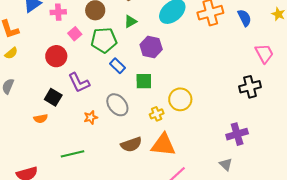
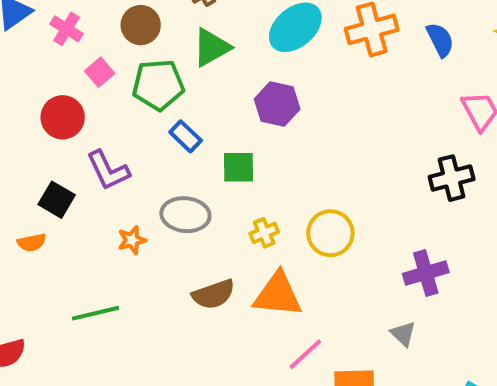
pink cross: (58, 12) -> (66, 29), turned 35
green triangle: (130, 21) -> (211, 47), size x1.5
purple hexagon: (151, 47) -> (277, 104), moved
yellow circle: (180, 99) -> (330, 233), moved
gray ellipse: (117, 105) -> (185, 215), turned -45

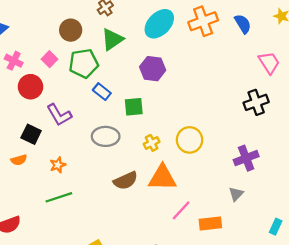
pink cross: (66, 29) -> (14, 61), moved
orange star: (132, 240) -> (58, 165), moved
gray triangle: (403, 334) -> (236, 194), turned 35

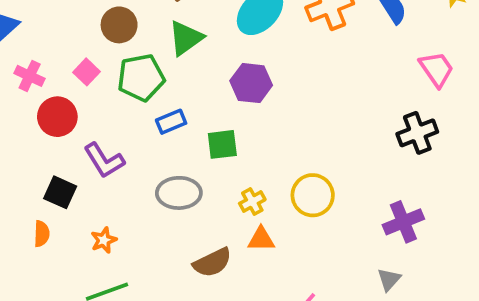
blue rectangle: (102, 92) -> (171, 122), turned -60
orange semicircle: (19, 160) -> (42, 234), turned -70
orange triangle: (162, 178) -> (261, 239), moved, size x0.6

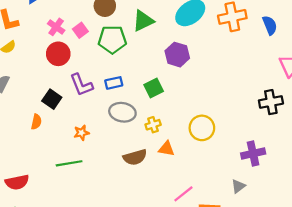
pink cross: (30, 76) -> (56, 27), moved
blue rectangle: (171, 122) -> (114, 83), moved
green square: (222, 144) -> (154, 88), turned -30
yellow cross: (252, 202) -> (153, 125), moved
orange star: (104, 240) -> (81, 133), moved

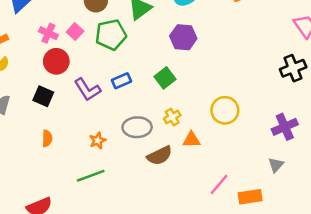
black square: (52, 99) -> (43, 96), moved
gray ellipse: (122, 112) -> (137, 127), moved

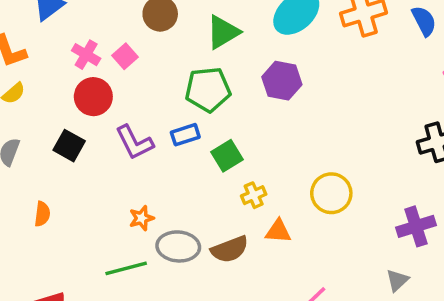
green pentagon: (111, 35) -> (208, 89), moved
green square: (165, 78) -> (227, 156), moved
gray ellipse: (137, 127) -> (178, 246), moved
orange semicircle: (47, 138) -> (42, 214), moved

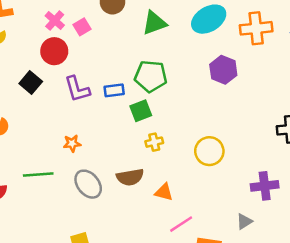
purple hexagon: (282, 81) -> (223, 70), moved
green pentagon: (208, 89) -> (151, 76), moved
orange triangle: (278, 231) -> (164, 192), moved
gray ellipse: (178, 246) -> (88, 184), moved, turned 36
green line: (126, 268) -> (38, 174), moved

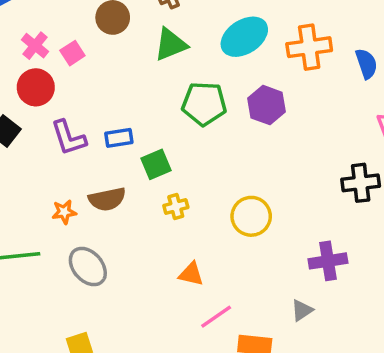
green pentagon: (151, 76) -> (204, 104), moved
brown semicircle: (130, 177) -> (107, 199), moved

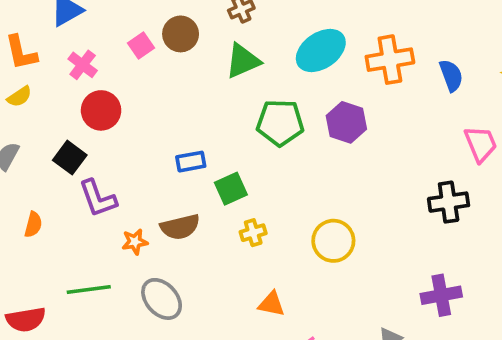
pink cross: (35, 46) -> (83, 65), moved
pink square: (72, 53) -> (141, 46), moved
purple L-shape: (69, 138) -> (98, 198), moved
purple cross: (328, 261) -> (441, 295), moved

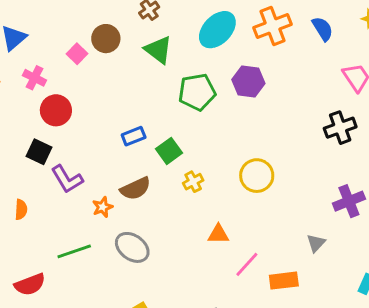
green triangle: (243, 61) -> (158, 50), turned -48

